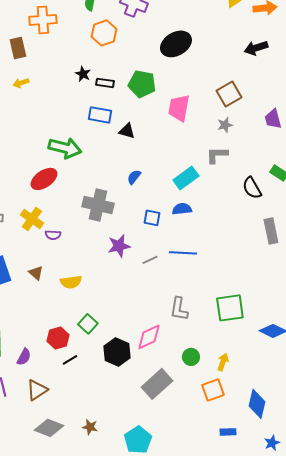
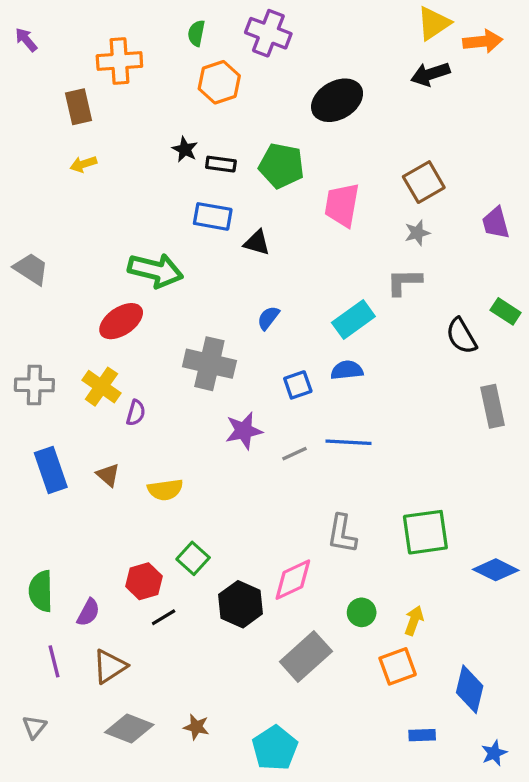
black arrow: (256, 48) -> (430, 74), moved
blue square: (152, 218) -> (298, 385), turned -30
purple semicircle: (53, 235) -> (136, 413), turned -77

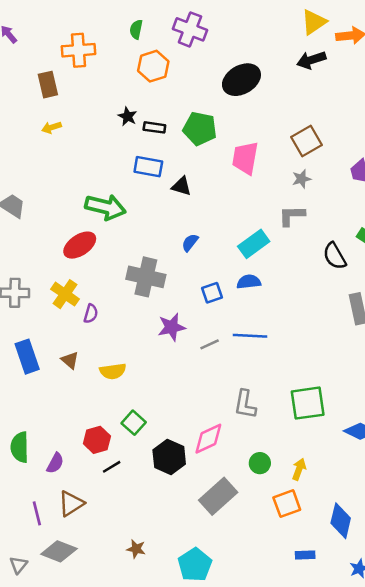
purple line: (54, 661) -> (37, 513), moved
gray triangle: (34, 727) -> (18, 565), moved
gray diamond: (129, 729) -> (59, 551), moved

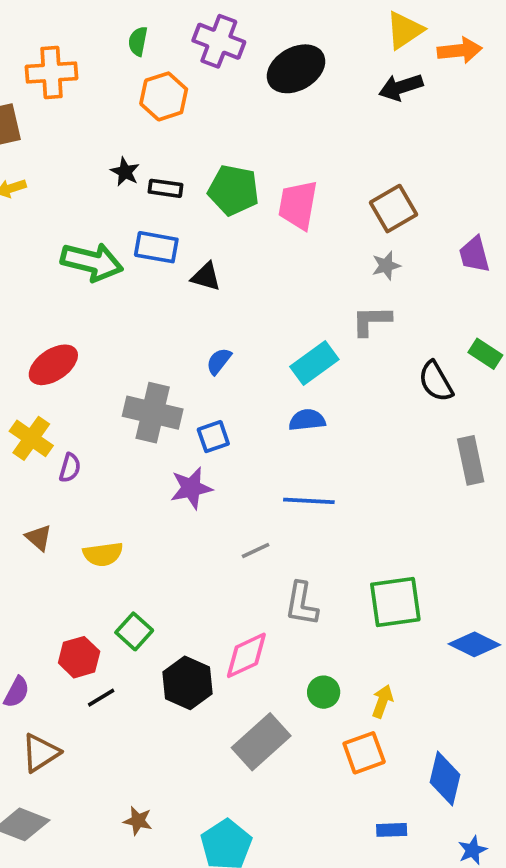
black ellipse: (241, 80) -> (296, 69), moved
pink trapezoid: (245, 158) -> (298, 205), moved
green arrow: (105, 207) -> (92, 262), moved
blue square: (212, 293) -> (213, 437), moved
gray line: (210, 344) -> (256, 551), moved

